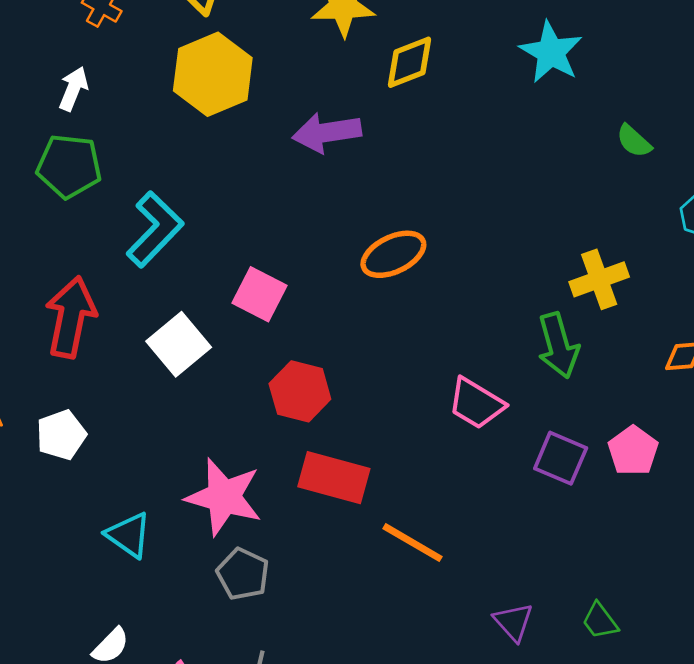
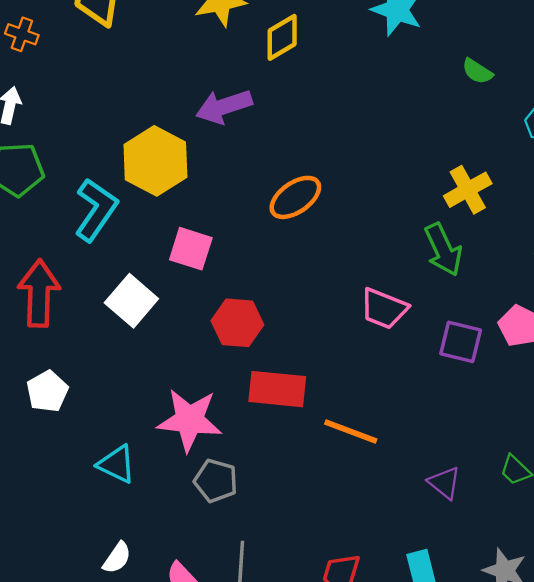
yellow hexagon: (213, 74) -> (155, 161), moved

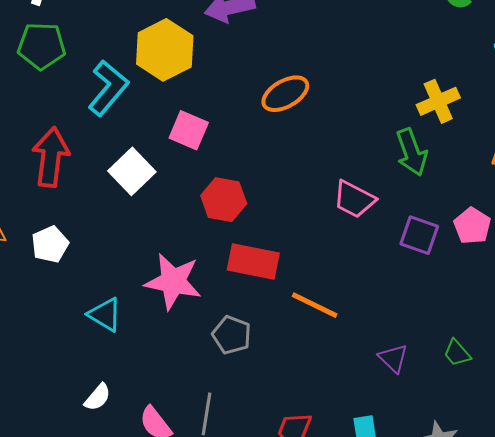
gray pentagon: (216, 481) -> (232, 335), moved

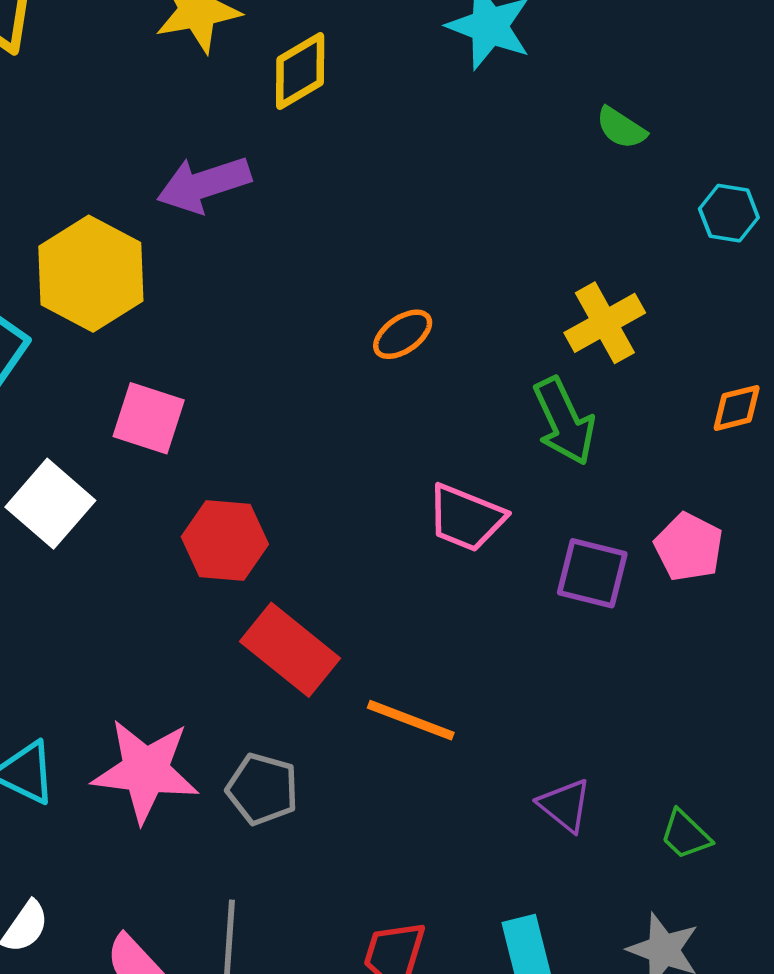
orange ellipse: (285, 94) -> (403, 334), moved, size x0.7
red rectangle: (253, 262) -> (290, 650), turned 33
pink star: (173, 281) -> (146, 771), moved
green trapezoid: (457, 353) -> (685, 835), moved

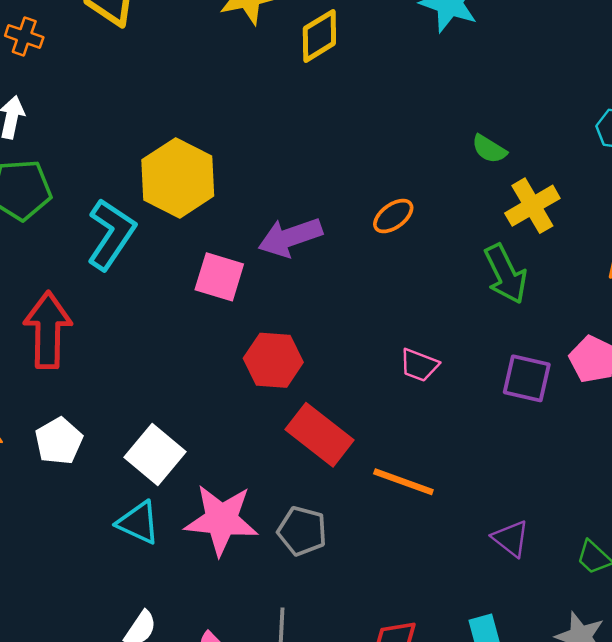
green semicircle: (621, 128) -> (489, 149), moved
purple arrow: (204, 184) -> (290, 237), moved
white square: (50, 504) -> (155, 455), moved
pink trapezoid: (466, 518) -> (419, 365), moved, size x0.7

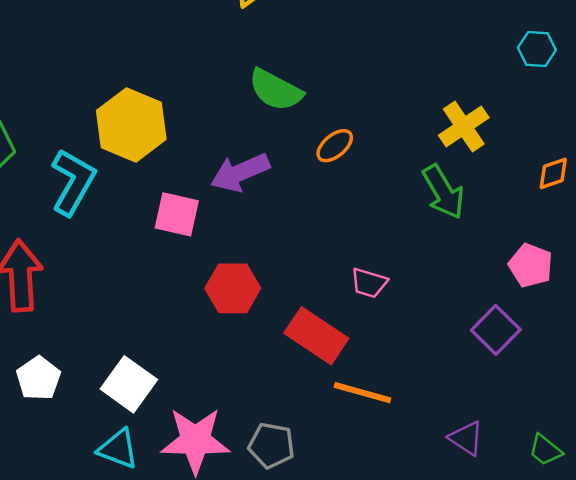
green semicircle: (489, 149) -> (276, 90), moved, size x1.6
purple square: (527, 378) -> (496, 330), moved, turned 36
red rectangle: (319, 435) -> (316, 336), moved

